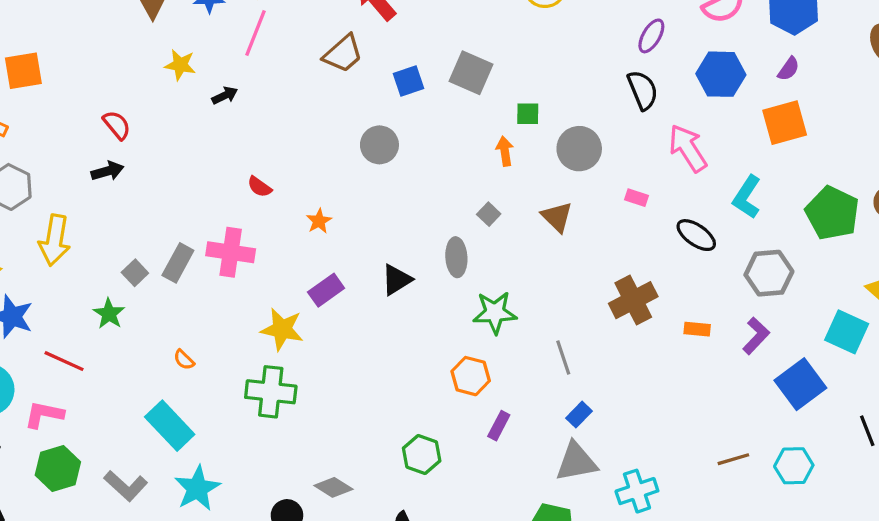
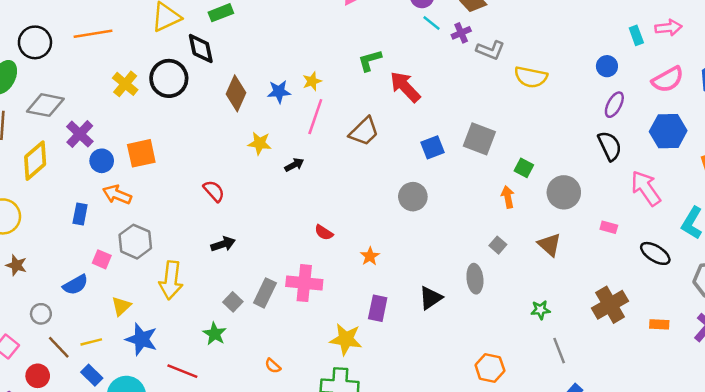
brown trapezoid: (343, 54) -> (364, 131), moved
green square: (528, 114) -> (524, 168), turned 30
black arrow: (107, 171) -> (223, 244), moved
purple rectangle: (326, 290) -> (378, 308), turned -40
green star: (495, 313) -> (540, 310), moved, size x0.6

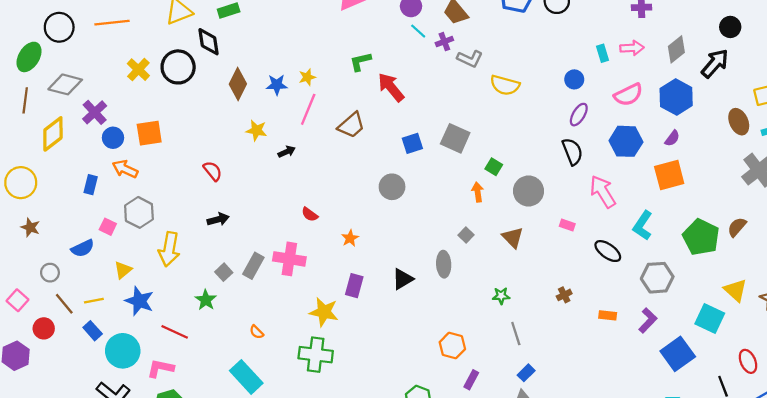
brown cross: (610, 305) -> (564, 295), size x0.5

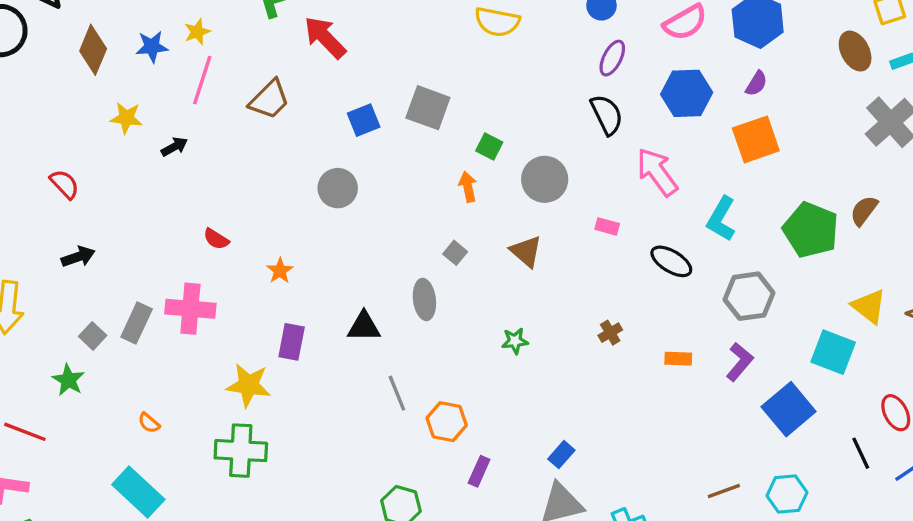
black triangle: (403, 279) -> (364, 327), turned 35
gray line: (516, 334) -> (397, 393), moved

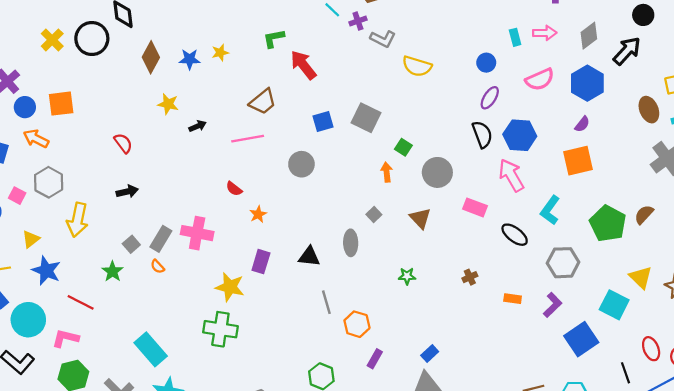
pink line: (202, 80) -> (248, 139), moved, turned 56
blue hexagon: (687, 93) -> (520, 135), moved
pink rectangle: (607, 226) -> (475, 207), size x1.5
red semicircle: (216, 239) -> (234, 189), moved
orange semicircle: (149, 423) -> (158, 266), moved

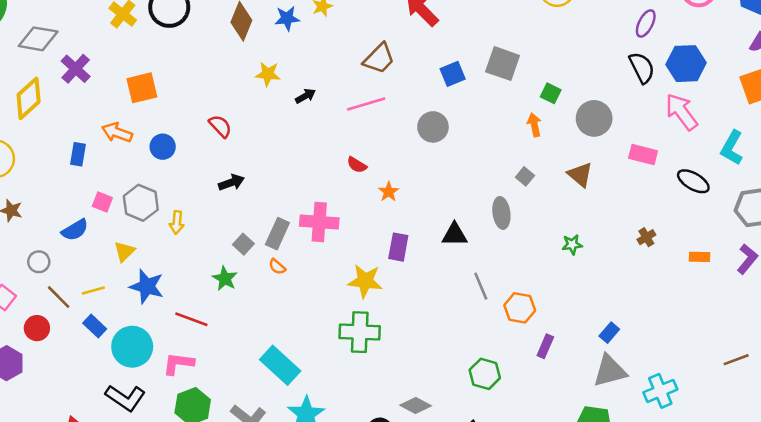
blue circle: (25, 107) -> (163, 147), moved
gray hexagon: (49, 182) -> (141, 203), moved
yellow arrow: (78, 220) -> (177, 222), size x0.6

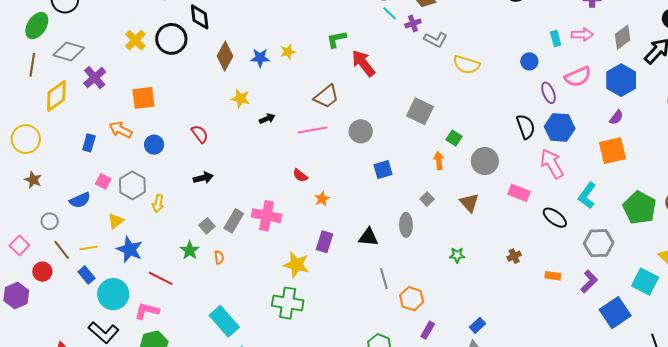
purple ellipse: (646, 23) -> (548, 93), moved, turned -55
blue square: (453, 74) -> (383, 170), moved
gray circle: (433, 127) -> (361, 131), moved
orange semicircle: (277, 267) -> (219, 257), moved, turned -144

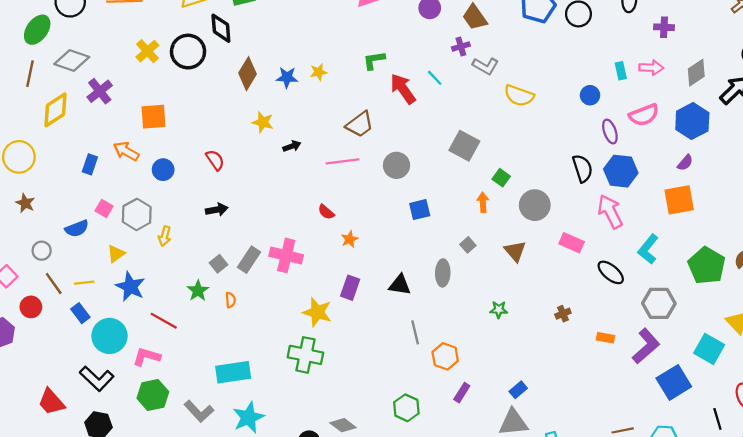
cyan line: (390, 13) -> (435, 78), moved
purple L-shape: (589, 281) -> (646, 346), size x1.4
cyan rectangle: (224, 321) -> (233, 372), turned -60

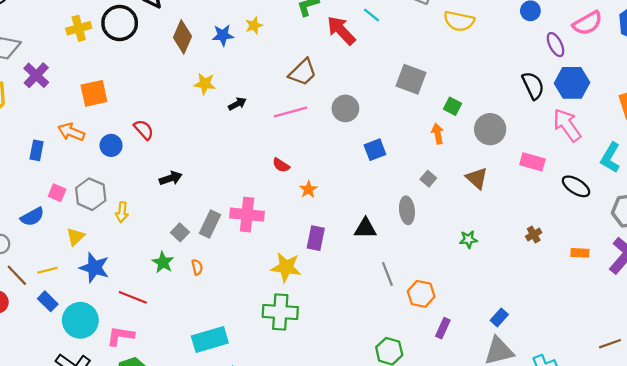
yellow cross: (147, 51) -> (79, 28), turned 35
red semicircle: (215, 160) -> (144, 130), moved

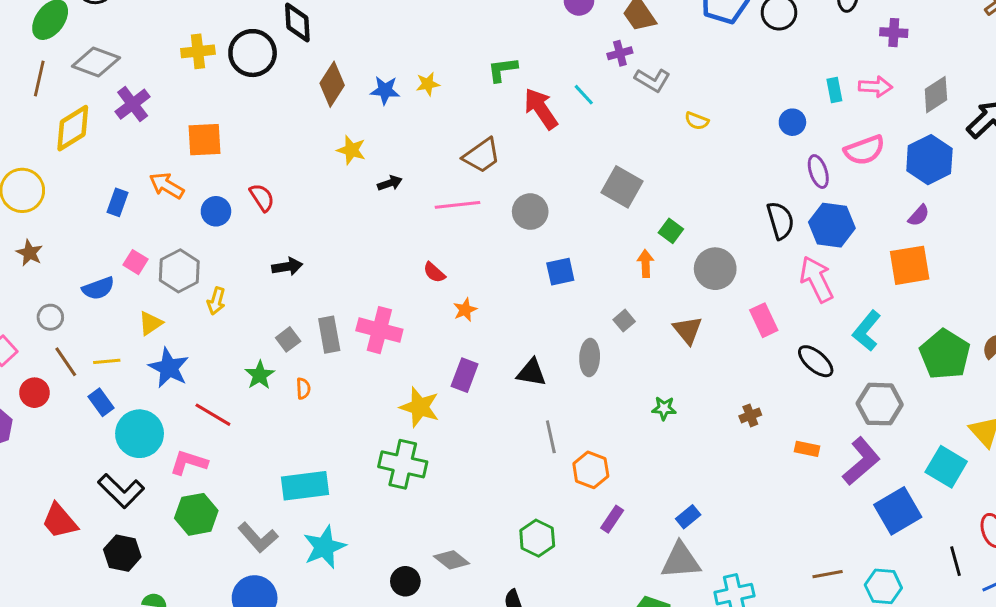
yellow semicircle: (459, 21) -> (697, 121), size x0.6
pink rectangle: (532, 162) -> (764, 320), turned 40
gray rectangle: (210, 224) -> (329, 335), turned -45

